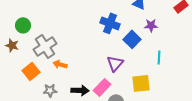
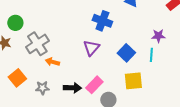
purple star: (151, 25) -> (158, 36), moved
blue square: (132, 39) -> (126, 53), moved
purple triangle: (115, 63) -> (91, 48), moved
orange square: (31, 71) -> (17, 78), moved

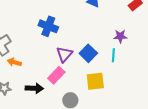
blue cross: (102, 21) -> (48, 26), moved
purple triangle: (91, 48) -> (64, 54), moved
pink rectangle: (94, 85) -> (56, 75), moved

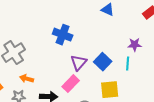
orange arrow: (14, 62) -> (27, 79), moved

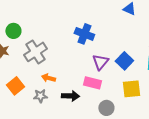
pink rectangle: (71, 84) -> (92, 83), turned 60

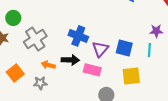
blue cross: (84, 34) -> (78, 36), moved
blue square: (124, 61) -> (124, 48), turned -30
black arrow: (70, 96) -> (70, 60), moved

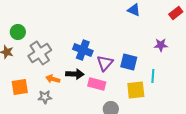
cyan line: (149, 50) -> (153, 76), moved
orange square: (15, 73) -> (20, 87), turned 30

